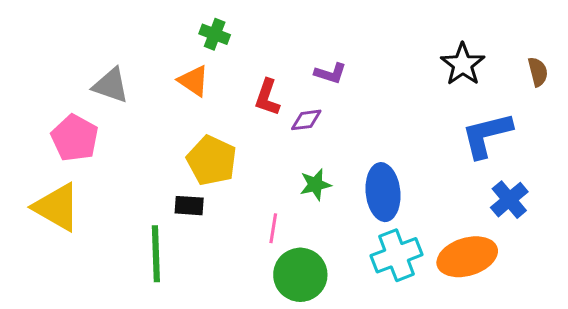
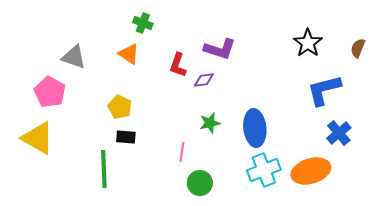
brown semicircle: (538, 72) -> (358, 48), turned -144
purple L-shape: (330, 73) -> (220, 49), size x1.5
yellow pentagon: (212, 161) -> (120, 107), moved, size x0.7
green circle: (300, 275) -> (200, 183), size x0.7

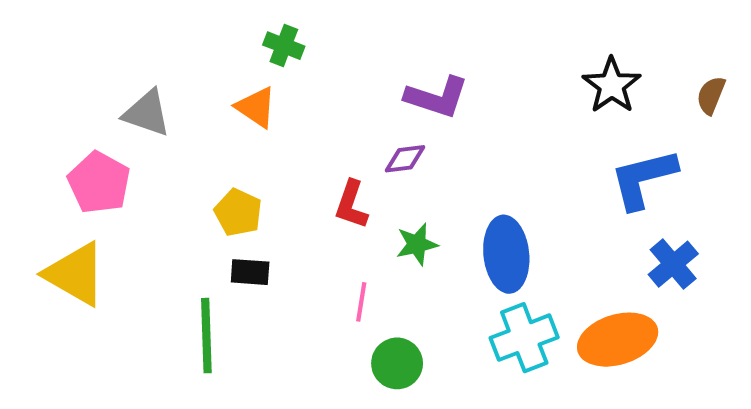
red L-shape: (178, 65) -> (351, 204), moved

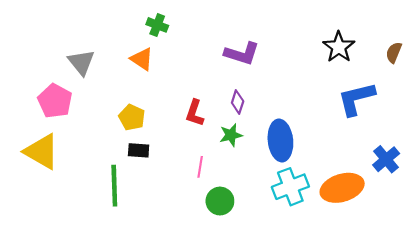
gray triangle: (147, 113) -> (81, 62), turned 32
purple diamond: (405, 159) -> (238, 102), moved, turned -65
blue cross: (673, 264) -> (386, 159), moved

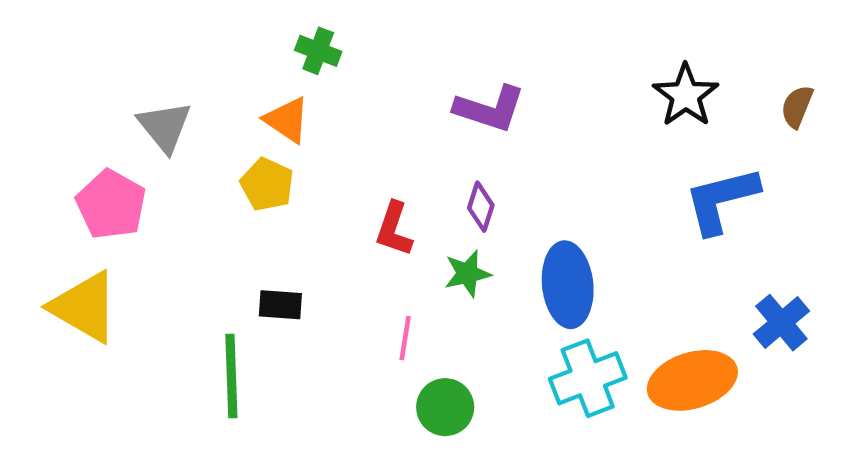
yellow pentagon: (132, 117) -> (267, 184), moved

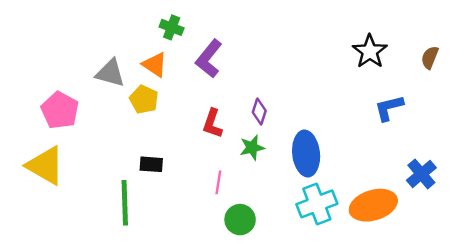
purple L-shape: (490, 109) -> (209, 59), moved, turned 111
gray triangle: (165, 127) -> (110, 73), moved, turned -36
blue L-shape: (721, 200) -> (389, 108), size x0.7

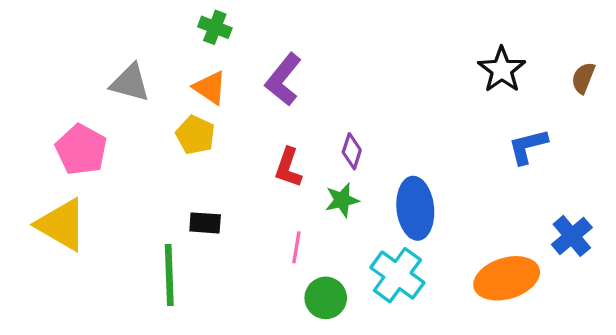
green cross: (172, 27) -> (215, 27), moved
gray triangle: (110, 73) -> (130, 83), moved
cyan cross: (317, 204) -> (397, 275), moved, turned -33

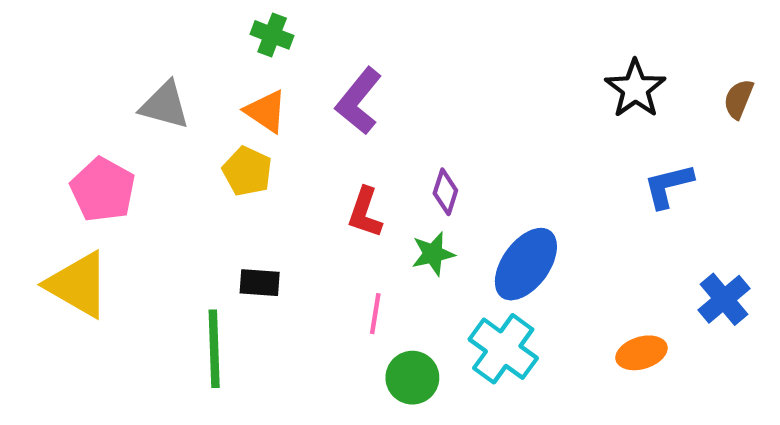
blue ellipse: (415, 208) -> (526, 264), turned 42
orange ellipse: (507, 278) -> (642, 353), size x0.6

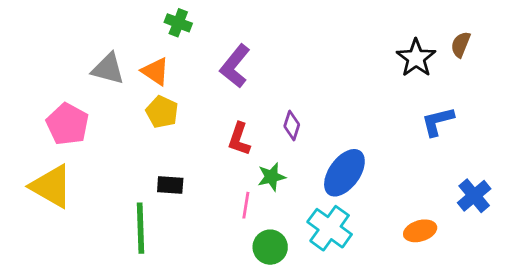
brown semicircle: (739, 99) -> (461, 44), moved
orange triangle: (266, 111) -> (155, 71), moved
green star: (433, 254) -> (272, 177), moved

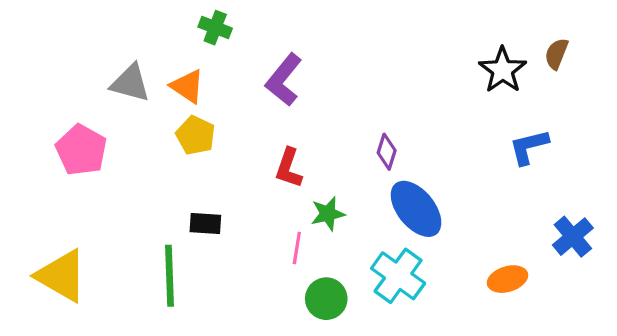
purple diamond: (292, 125) -> (387, 152), moved
blue ellipse: (344, 173) -> (416, 209), turned -75
yellow triangle: (51, 186) -> (62, 276), moved

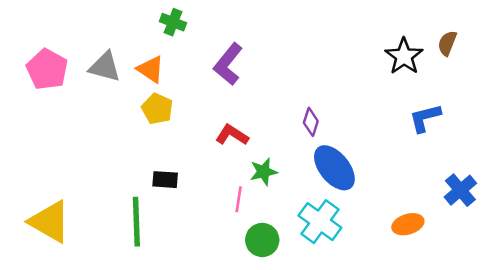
pink pentagon: (81, 150) -> (47, 69), moved
red L-shape: (289, 168) -> (232, 135), turned 104

